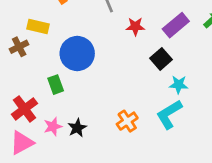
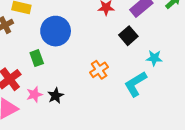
cyan star: (179, 85) -> (154, 58), moved
orange cross: (127, 121) -> (99, 70), moved

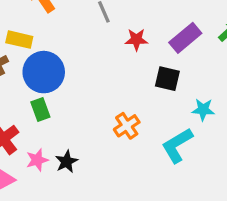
blue circle: (56, 31) -> (44, 72), moved
black square: (128, 36) -> (167, 79), turned -36

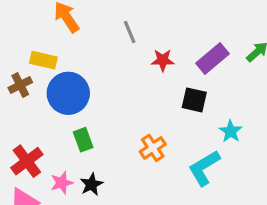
green rectangle: (40, 110) -> (83, 140), moved
cyan star: (203, 110) -> (231, 131), turned 30

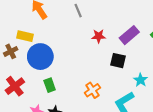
gray line: (130, 32) -> (78, 11), moved
red cross: (27, 161) -> (15, 86), moved

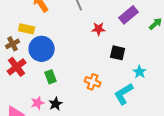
purple rectangle: (129, 35) -> (129, 15), moved
red cross: (15, 86) -> (17, 67), moved
orange cross: (92, 90) -> (93, 82), turned -35

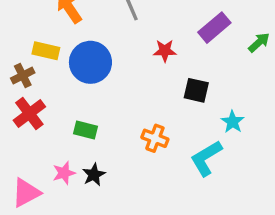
blue circle: (42, 49) -> (90, 62), moved
green rectangle: (51, 77) -> (86, 130), turned -56

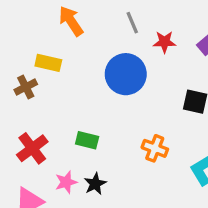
red star: (165, 51) -> (164, 42), moved
blue circle: (90, 62) -> (126, 74), moved
red cross: (29, 113) -> (32, 148), moved

